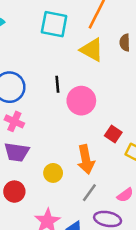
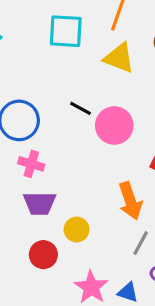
black line: (57, 84) -> (80, 108), turned -49
yellow circle: (53, 173) -> (77, 229), moved

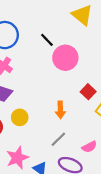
orange arrow: (130, 201) -> (60, 110), size x0.7

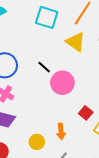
yellow circle: (20, 117) -> (37, 142), moved

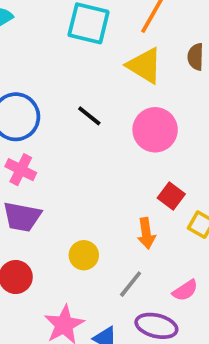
pink circle: (62, 83) -> (155, 130), moved
orange arrow: (61, 131) -> (146, 233), moved

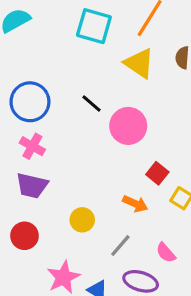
pink circle: (155, 130) -> (128, 126), moved
orange arrow: (146, 233) -> (135, 204), turned -60
pink semicircle: (185, 290) -> (166, 253), turned 80

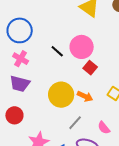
black line: (91, 103) -> (57, 51), moved
red square: (157, 173) -> (90, 68), moved
yellow circle: (82, 220) -> (61, 95), moved, size x1.6

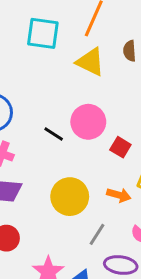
red square: (90, 68) -> (120, 147), moved
orange arrow: (85, 96) -> (119, 195), moved

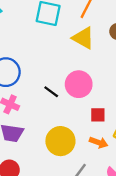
red square: (120, 147) -> (98, 115), moved, turned -35

